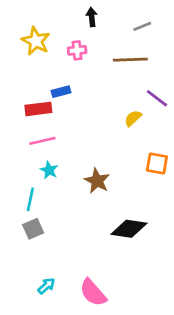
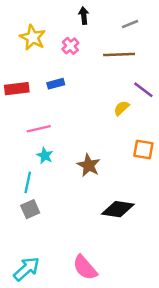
pink cross: (77, 50) -> (70, 46), turned -35
red rectangle: (38, 109) -> (17, 89), moved
cyan arrow: (46, 286) -> (27, 269), moved, size x1.6

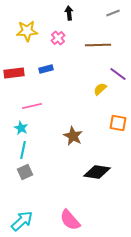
gray line: (130, 24) -> (113, 13), moved
yellow star: (33, 37) -> (27, 31), turned -30
cyan star: (45, 156) -> (21, 128), moved

